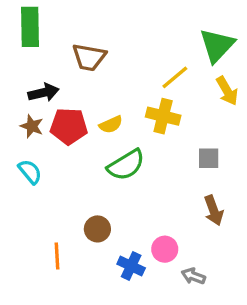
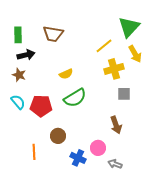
green rectangle: (30, 27) -> (18, 35), moved, size x0.7
yellow cross: (163, 116) -> (114, 69), moved, turned -30
red pentagon: (69, 126) -> (41, 106), moved
brown arrow: (214, 210) -> (116, 125), moved

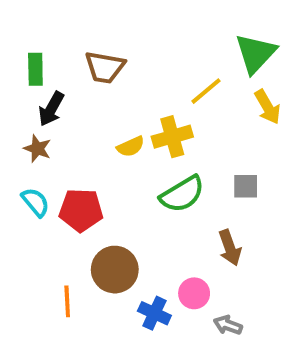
black arrow: (26, 55) -> (51, 109), turned 132
yellow cross: (114, 69) -> (172, 137), moved
green semicircle: (75, 98) -> (182, 194), moved
brown circle: (58, 136) -> (115, 270), size x1.5

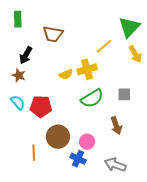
green rectangle: (35, 69) -> (18, 19), moved
pink circle: (194, 293) -> (87, 142), moved
gray arrow: (228, 325) -> (115, 165), size x1.5

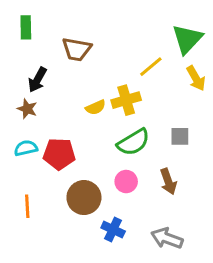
cyan semicircle: (18, 102) -> (26, 148), turned -63
pink circle: (87, 142) -> (126, 182), moved
orange line: (34, 153) -> (27, 206), moved

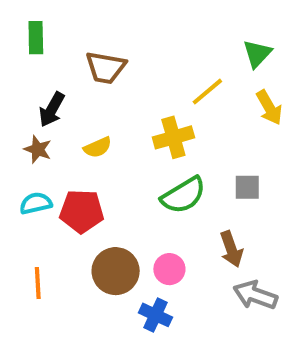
green triangle: (187, 39) -> (257, 54), size x0.7
yellow semicircle: (96, 107) -> (98, 147), moved
pink circle: (126, 182) -> (169, 269), moved
gray arrow: (167, 238) -> (255, 295), moved

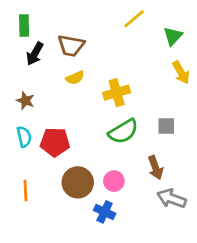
yellow line: (207, 92) -> (134, 19), moved
black arrow: (52, 109) -> (35, 54), moved
yellow semicircle: (98, 147) -> (75, 78), moved
cyan semicircle: (36, 203) -> (24, 137), turned 90

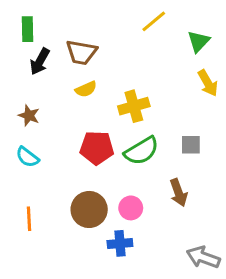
cyan semicircle: (24, 137) -> (27, 157), turned 140
red pentagon: (55, 142) -> (97, 148), moved
gray arrow: (172, 198) -> (203, 257), moved
blue cross: (105, 212) -> (120, 243), turned -30

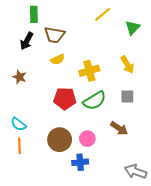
green rectangle: (27, 29) -> (34, 14), moved
yellow arrow: (208, 83) -> (127, 65), moved
cyan semicircle: (27, 157) -> (18, 124), moved
brown arrow: (179, 193) -> (119, 128), turned -36

